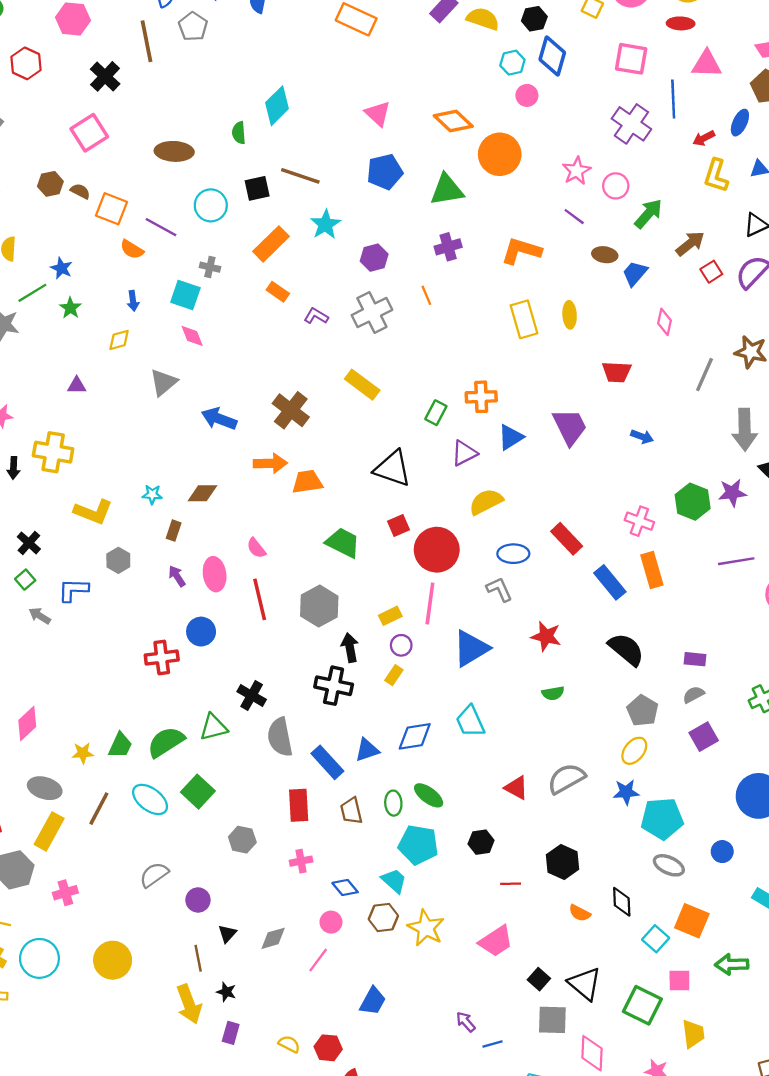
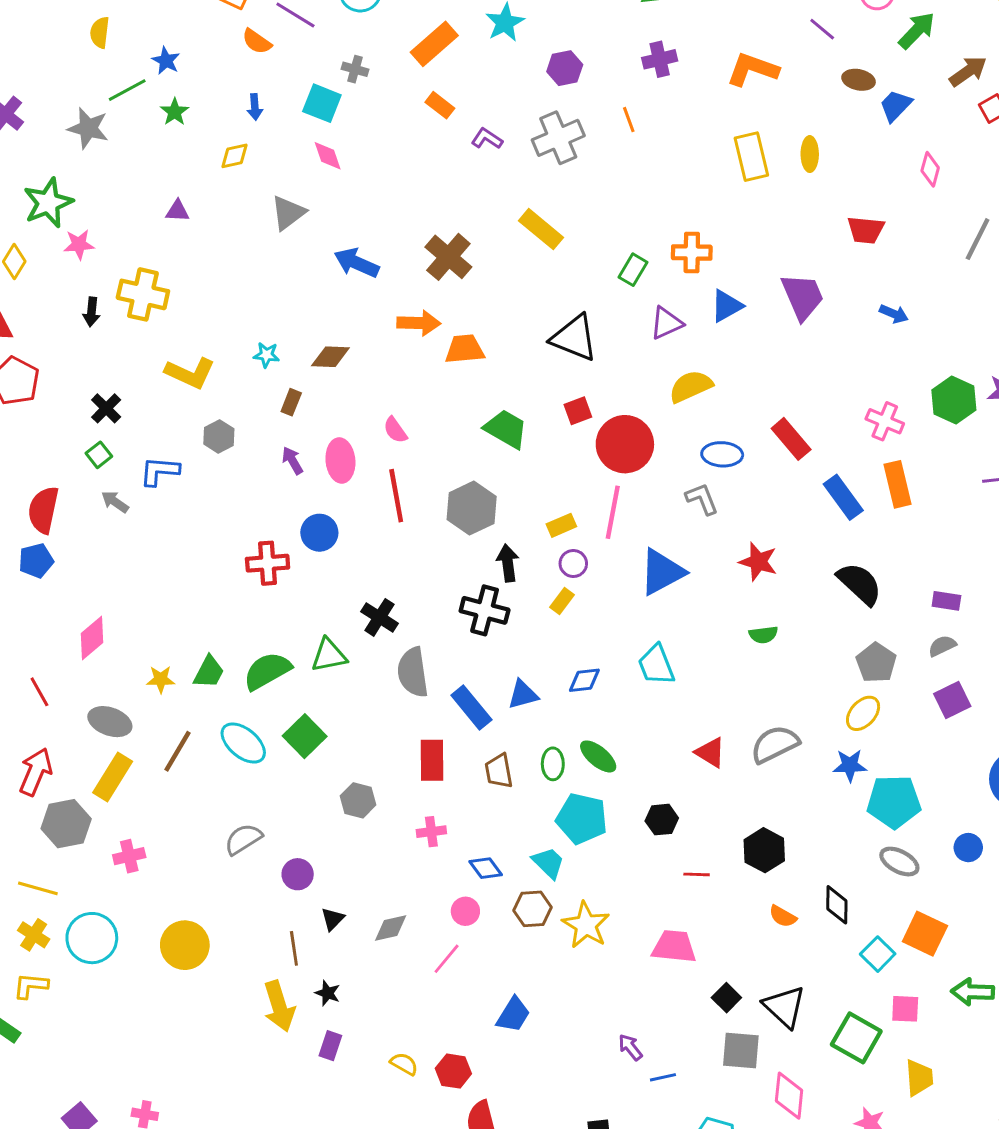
blue diamond: (415, 736) -> (584, 680), size x0.7
pink trapezoid: (496, 941) -> (674, 947), turned -144

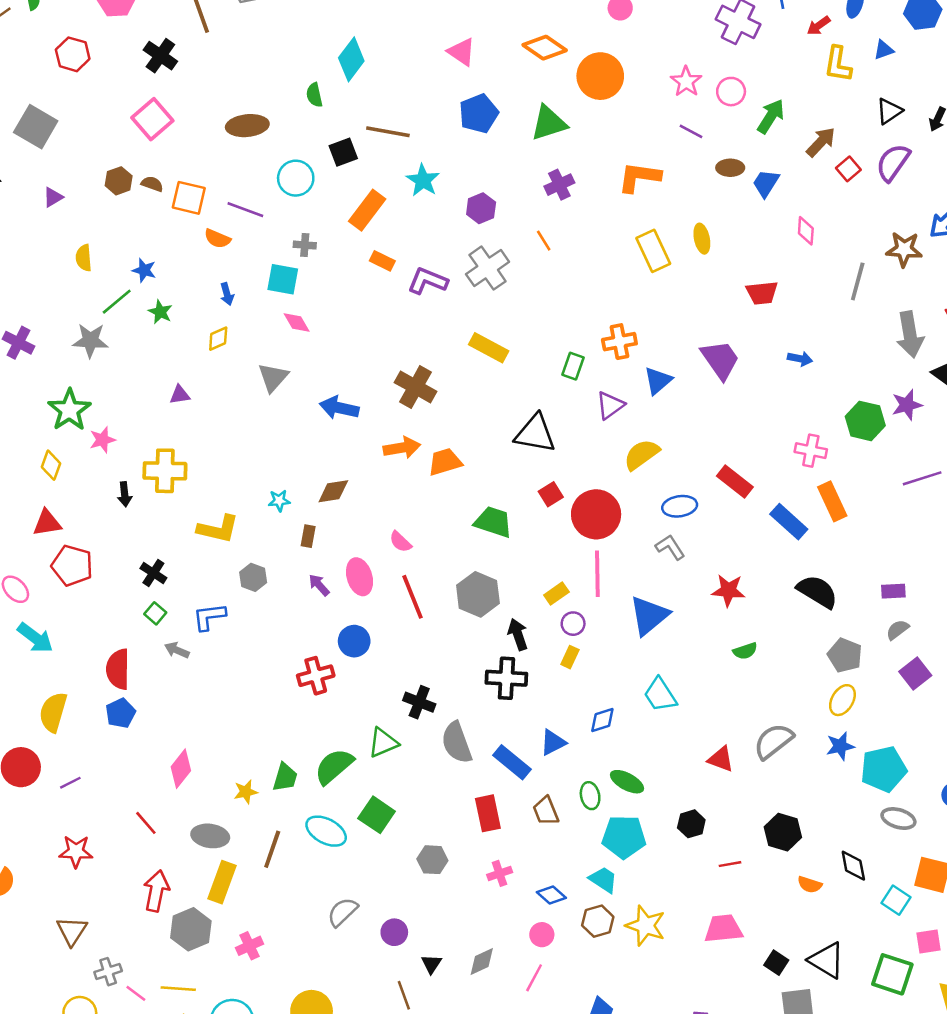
purple L-shape: (487, 139) -> (428, 281), size x1.5

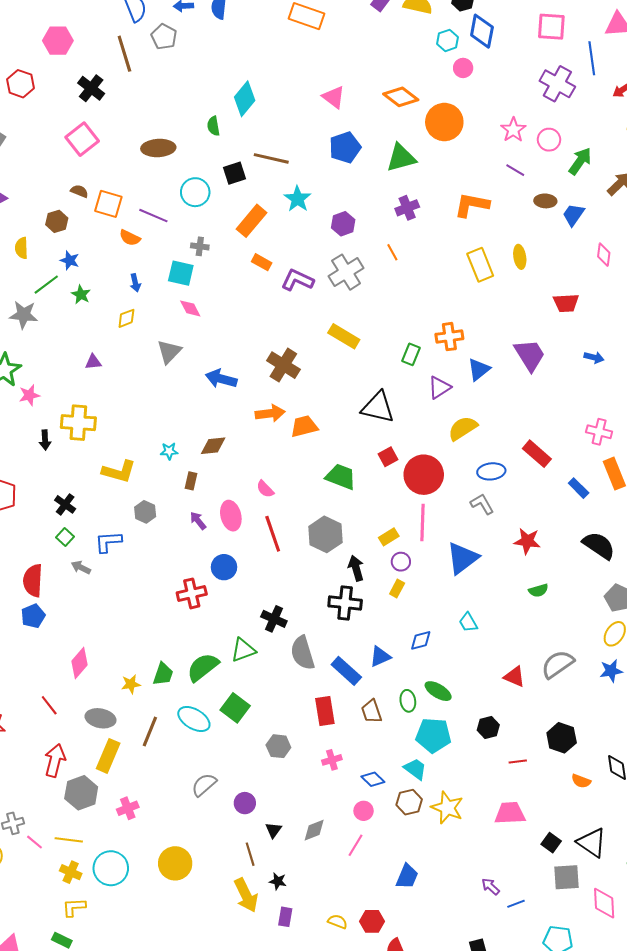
brown hexagon: (119, 181) -> (57, 221), moved
blue rectangle: (789, 522) -> (579, 488), size x0.7
cyan trapezoid: (660, 695) -> (468, 622), size x0.7

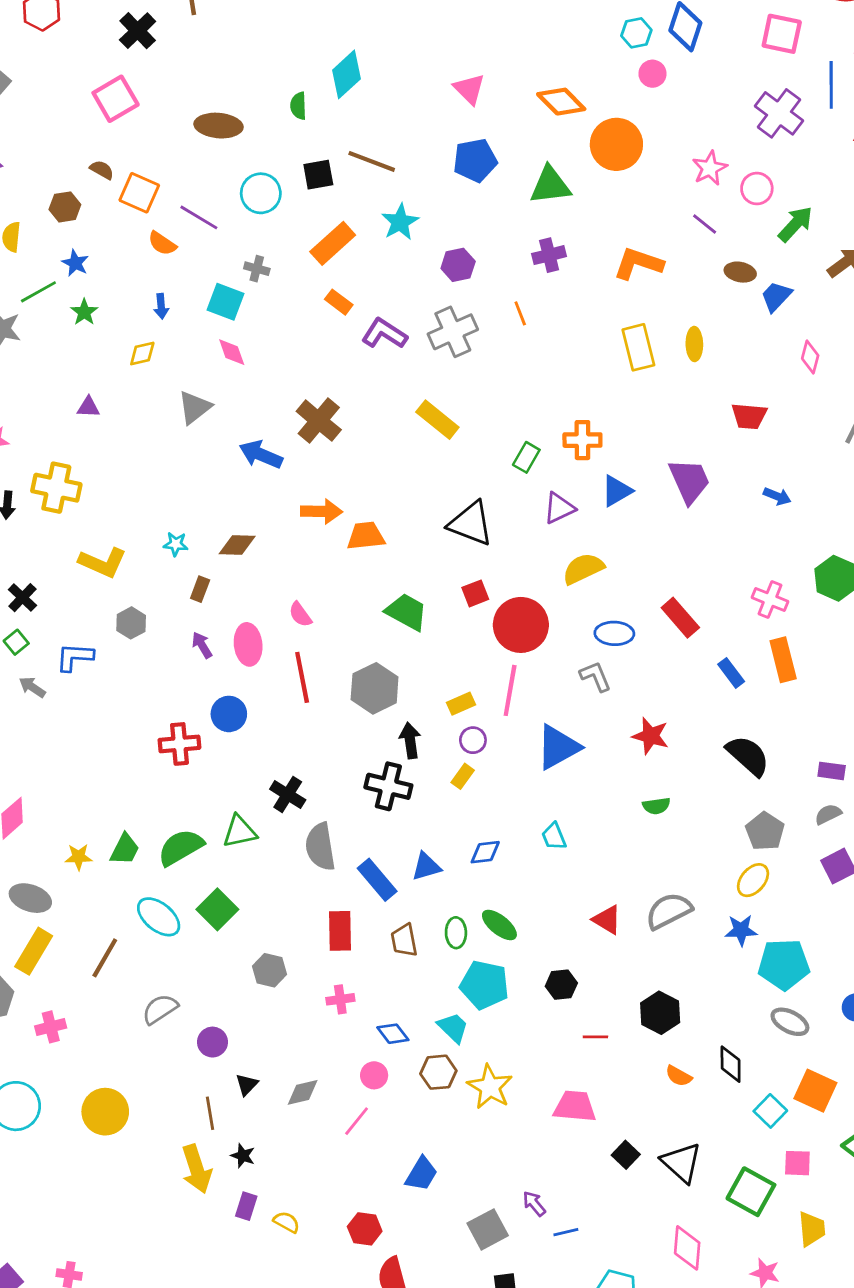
brown cross: (283, 365) -> (319, 421), moved
brown line: (150, 732) -> (105, 958), moved
gray square: (566, 877) -> (488, 1229), moved, turned -32
yellow semicircle: (338, 922) -> (287, 1222), moved

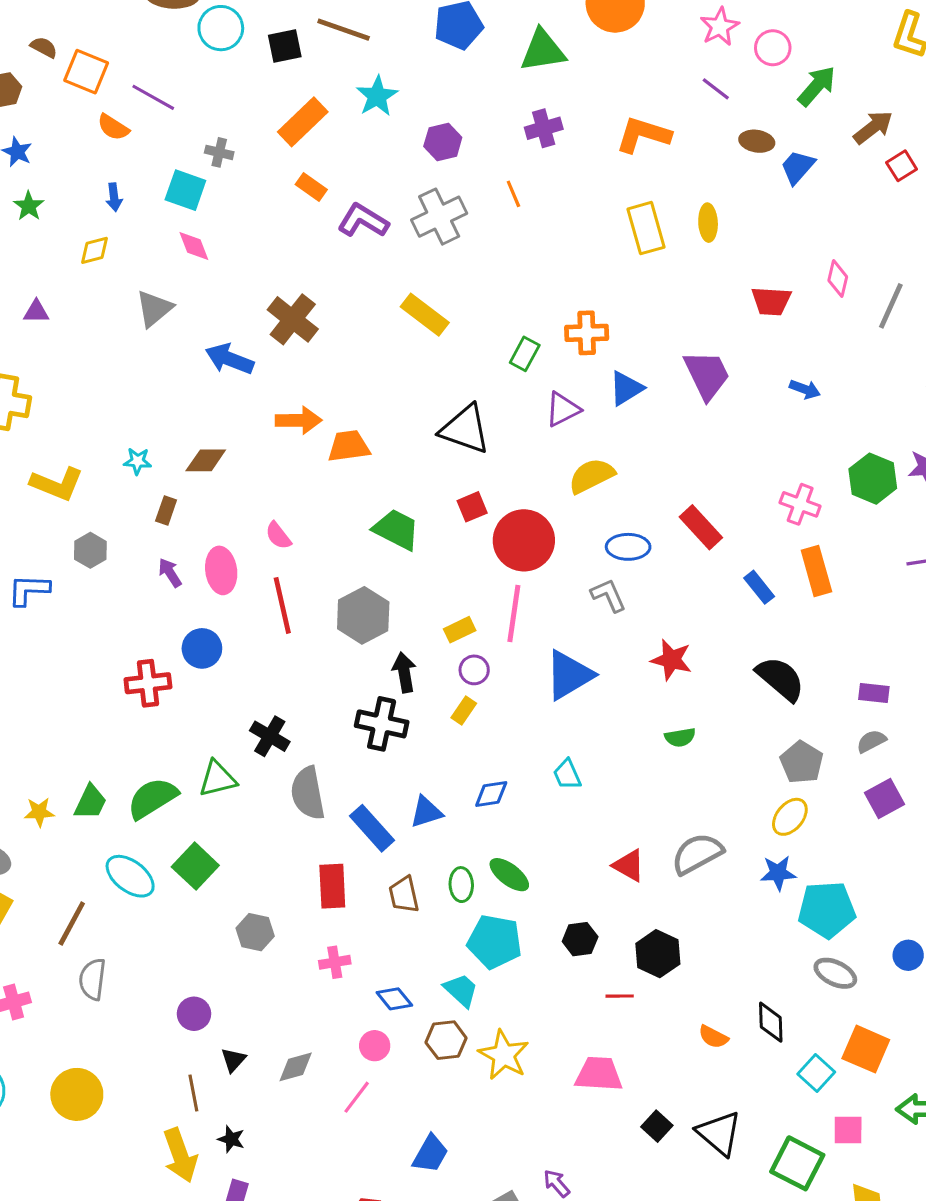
cyan circle: (261, 193) -> (221, 28), moved
pink diamond: (810, 357) -> (838, 279), moved
gray semicircle: (160, 1009) -> (93, 979), moved, turned -48
black hexagon: (660, 1013) -> (658, 954), moved

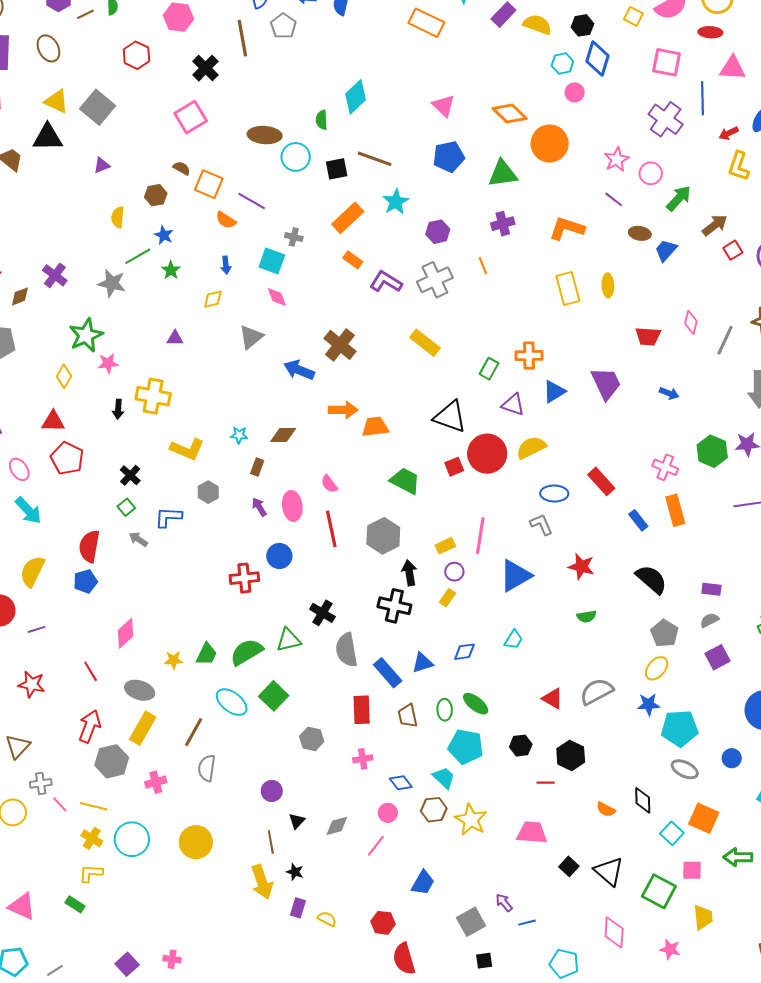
purple triangle: (563, 409) -> (513, 405), turned 45
red circle: (524, 540) -> (487, 454), moved
cyan trapezoid: (567, 774) -> (513, 640), turned -125

